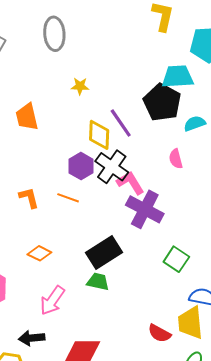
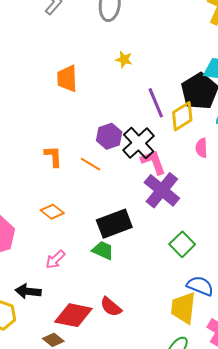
yellow diamond: (99, 135) -> (182, 116), moved, turned 44
pink arrow: (52, 301) -> (55, 259), size x0.7
red semicircle: (159, 333) -> (111, 307), moved

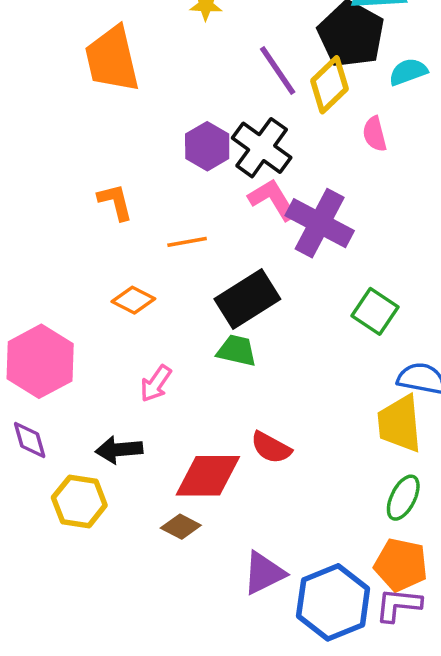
orange trapezoid: (67, 79) -> (112, 59), size x1.4
pink L-shape: (153, 162) -> (273, 199), moved
orange line: (91, 164) -> (187, 242), moved, turned -30

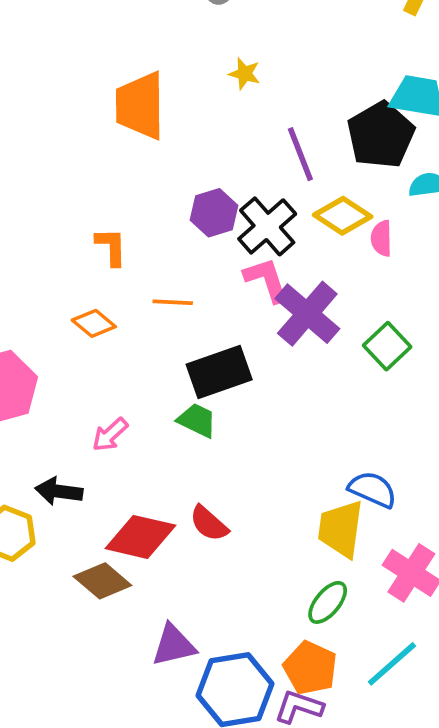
yellow diamond: (329, 85) -> (343, 216), moved, turned 64
orange diamond: (133, 300) -> (94, 323), moved
green square: (375, 311) -> (387, 346), moved
brown diamond: (181, 527) -> (102, 581), size x1.4

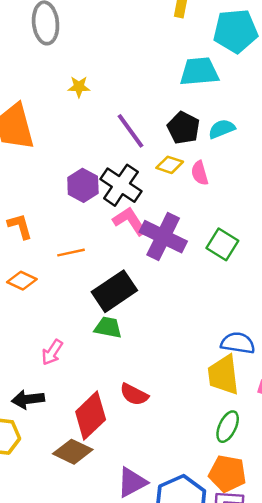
black pentagon: (381, 135) -> (183, 128), moved, size x0.7
yellow diamond: (343, 216) -> (170, 165), size x0.7
red diamond: (140, 537) -> (91, 416), turned -42

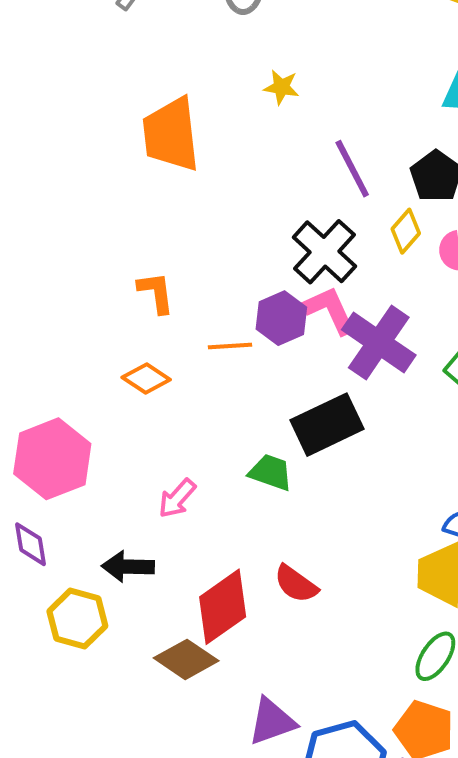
yellow diamond: (170, 165) -> (406, 231), turned -76
purple hexagon: (83, 185) -> (281, 318), moved
black rectangle: (114, 291) -> (327, 425), moved

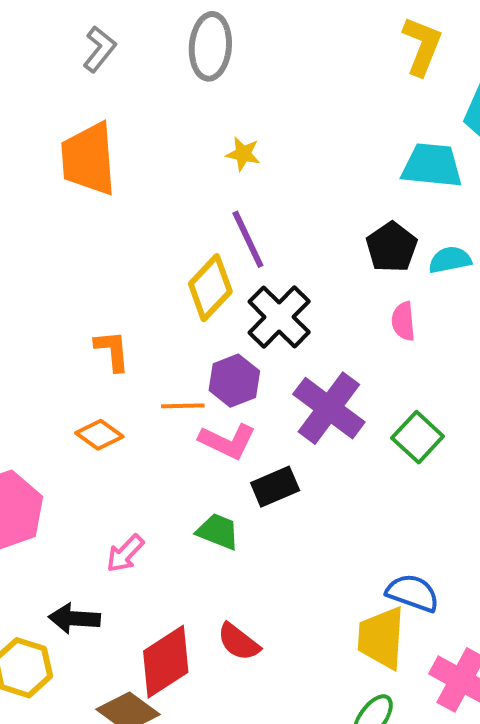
orange trapezoid: (171, 135) -> (88, 159), moved
purple line: (352, 169) -> (248, 239), moved
yellow diamond: (406, 231) -> (210, 288), moved, size x1.5
pink L-shape: (330, 310) -> (227, 441), moved, turned 138
black rectangle: (327, 425) -> (275, 487), size x0.7

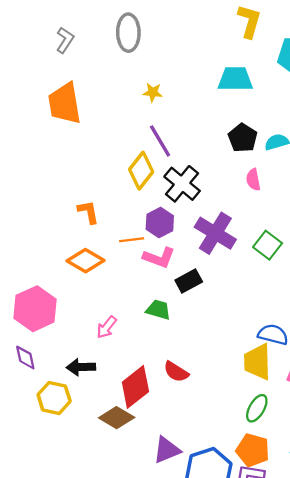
cyan trapezoid: (432, 165) -> (235, 79), moved
orange diamond: (99, 435) -> (85, 261), size x1.4

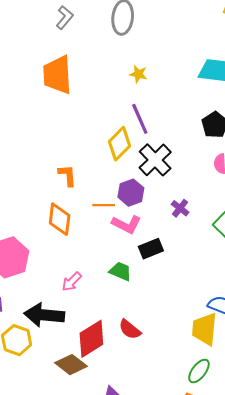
purple cross: (215, 233) -> (180, 208), size x0.5
orange diamond: (85, 261) -> (60, 219), turned 60
black arrow: (81, 367) -> (44, 315), size x1.5

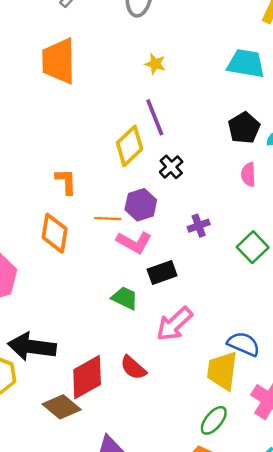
black cross: (155, 160) -> (171, 167), size x0.6
purple cross: (180, 208) -> (199, 226), turned 30
pink arrow: (72, 282) -> (174, 324), moved, size x1.5

